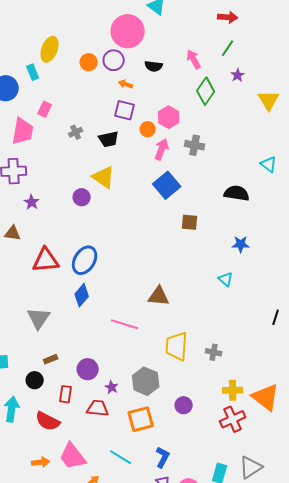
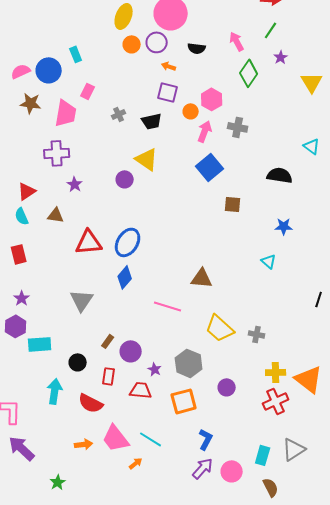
yellow ellipse: (50, 49) -> (124, 16), moved
yellow trapezoid: (177, 346) -> (220, 328), turned -52
brown rectangle: (51, 359) -> (108, 341), moved, turned -32
cyan line: (121, 457) -> (151, 439), moved

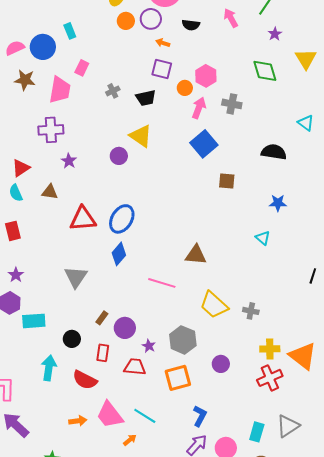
green diamond: (249, 73) -> (265, 71), moved, turned -52

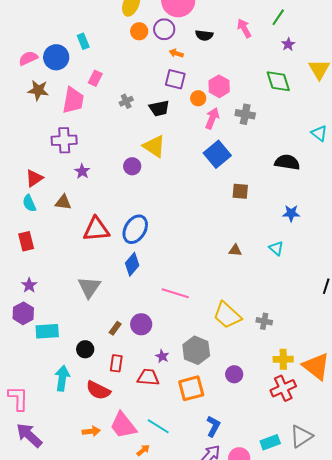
brown triangle: (196, 255) -> (235, 250), moved, size x0.6
purple circle: (125, 328) -> (141, 324), moved
cyan rectangle: (257, 432) -> (270, 442), turned 54

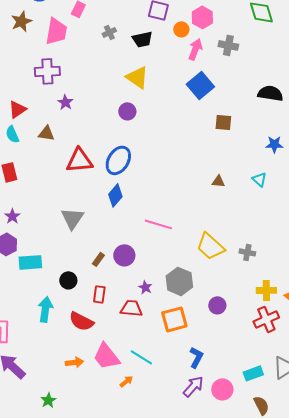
brown star: (38, 90) -> (21, 21), turned -30
purple circle: (132, 166) -> (127, 111), moved

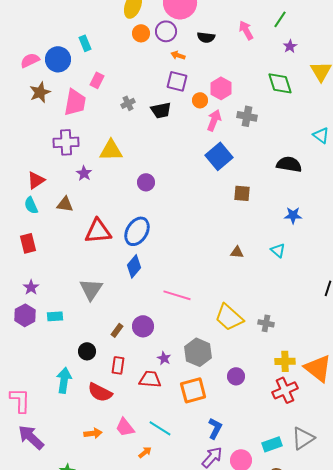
yellow triangle: (137, 77) -> (111, 150), moved, turned -35
cyan rectangle: (30, 262) -> (55, 316), moved, size x0.7
pink trapezoid: (106, 356) -> (125, 427), size x0.7

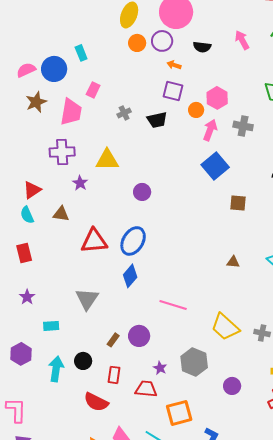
purple hexagon: (25, 315) -> (21, 354), moved
cyan arrow: (64, 380) -> (56, 369), moved
orange square: (193, 390) -> (179, 413), moved

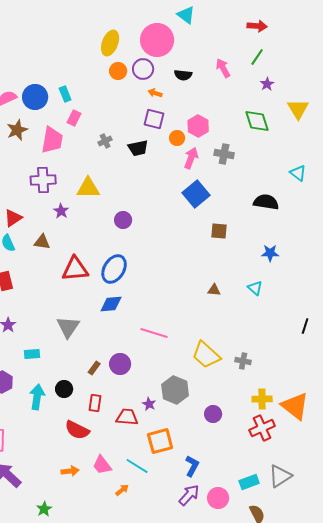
cyan rectangle: (81, 53) -> (65, 94), moved
blue diamond: (130, 276) -> (111, 304), turned 45
purple star: (160, 368) -> (149, 404), moved

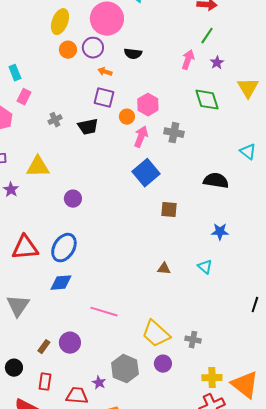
pink arrow: (223, 68) -> (188, 60), moved, turned 48
purple circle: (213, 414) -> (163, 364), moved

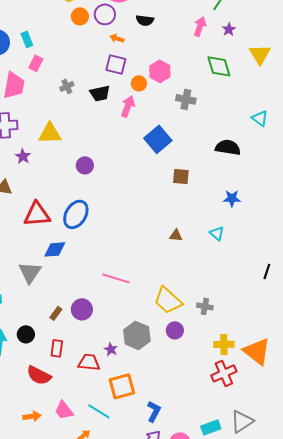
pink arrow: (141, 137) -> (128, 106), moved
blue diamond: (61, 283) -> (55, 249), moved

